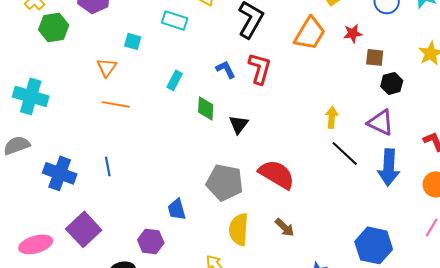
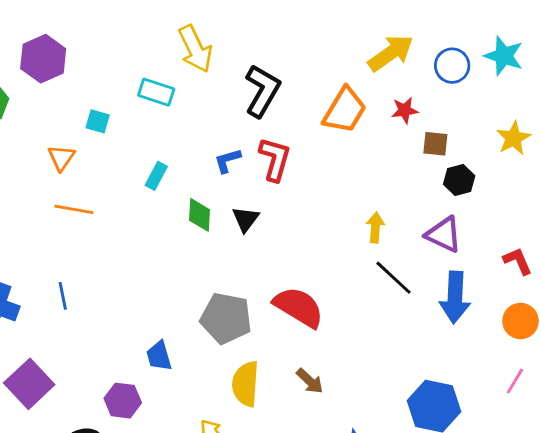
blue L-shape: (226, 69) -> (227, 161), turned -80
black triangle: (239, 124) -> (246, 219), moved

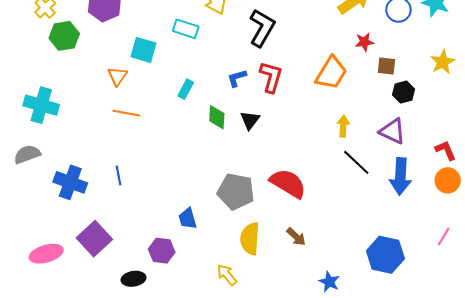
orange trapezoid: (345, 110) -> (331, 73), moved
cyan square: (98, 121) -> (144, 50), size x1.5
orange circle: (521, 321) -> (448, 180), moved

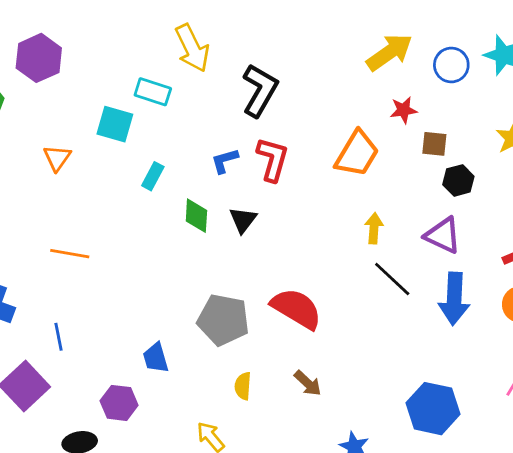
cyan square: (144, 50) -> (115, 124), moved
orange line: (126, 113) -> (70, 254), moved
blue line: (118, 175) -> (59, 337), moved
yellow semicircle: (250, 239) -> (243, 386), size x0.6

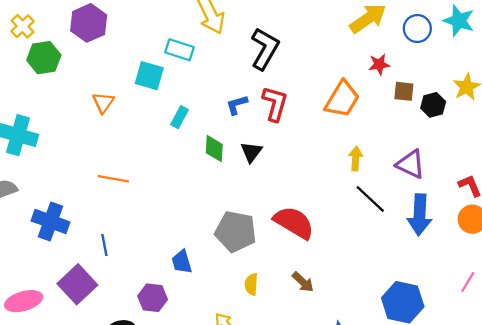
black hexagon: (458, 180) -> (433, 105), moved

